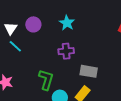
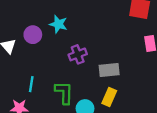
cyan star: (67, 23) -> (58, 24), moved
cyan line: (15, 46) -> (31, 84), moved, turned 72

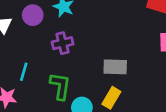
purple cross: (78, 54) -> (63, 43), moved

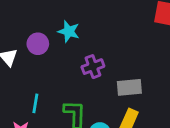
purple cross: (63, 43) -> (93, 67), moved

